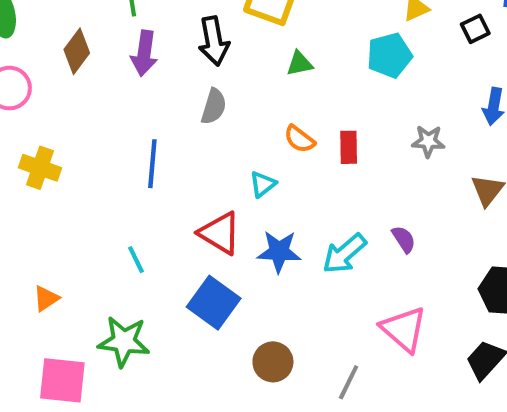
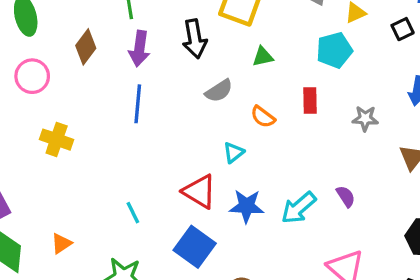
gray semicircle: (214, 106) -> (219, 91), moved, turned 40
red rectangle: (349, 147) -> (310, 101), moved
blue line: (152, 164) -> (138, 104), moved

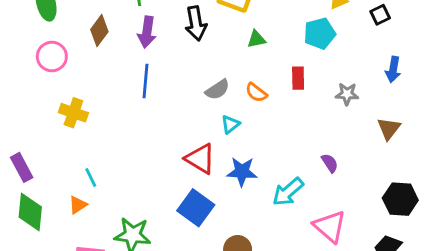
gray semicircle: (219, 91) -> (217, 90), moved
cyan arrow: (299, 208) -> (288, 192), moved
cyan line: (133, 213) -> (91, 177), moved

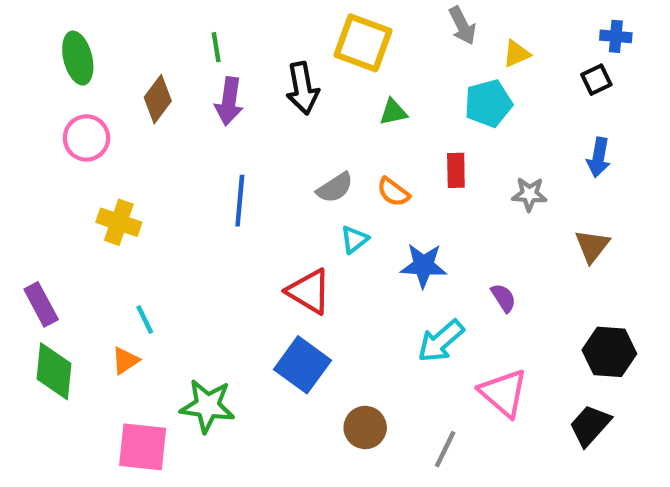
black square: (380, 15) -> (596, 80), moved
blue line: (145, 81) -> (240, 201), moved
blue star: (242, 172) -> (424, 265), moved

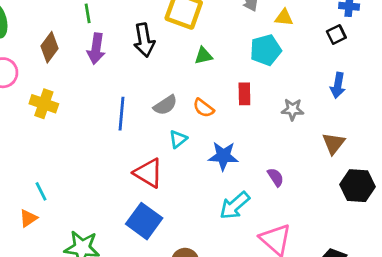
yellow triangle: (516, 54) -> (284, 18), turned 30
blue line: (240, 201) -> (122, 114), moved
yellow cross: (119, 222) -> (44, 104), moved
black hexagon: (609, 352) -> (358, 186), moved

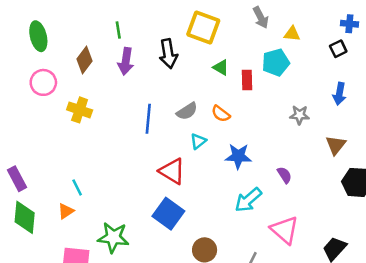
green triangle: (203, 56) -> (221, 67), turned 42
red rectangle: (244, 94) -> (247, 80), moved

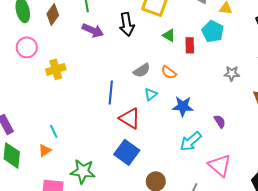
brown diamond: (85, 60) -> (53, 14), moved
purple arrow: (126, 61) -> (93, 30), turned -75
cyan pentagon: (276, 62) -> (213, 31), turned -30
yellow cross: (80, 110) -> (56, 69), turned -36
blue line: (148, 119) -> (111, 92), moved

